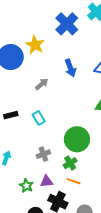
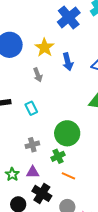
yellow star: (35, 45) -> (44, 47), moved
gray arrow: (42, 84) -> (38, 75), turned 104
orange line: (74, 181) -> (68, 176), moved

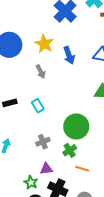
green star: (12, 174) -> (31, 182), moved

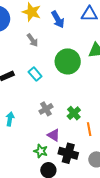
green circle: (76, 126) -> (68, 61), moved
purple triangle: (46, 169) -> (54, 135), turned 48
orange line: (82, 169) -> (89, 129), turned 72

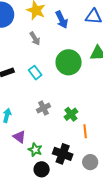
purple triangle: (54, 135) -> (19, 137), moved

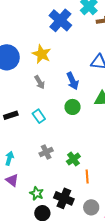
blue arrow: (62, 20) -> (73, 81), moved
green circle: (69, 62) -> (73, 107), size x0.6
purple triangle: (19, 137) -> (12, 180), moved

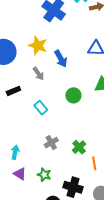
blue arrow: (73, 81) -> (61, 59), moved
black rectangle: (11, 115) -> (13, 91), moved
green star: (37, 193) -> (44, 175), moved

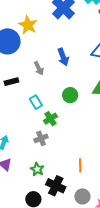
yellow star: (38, 45) -> (28, 25), moved
green cross: (79, 147) -> (50, 119), moved
green star: (44, 175) -> (37, 169), moved

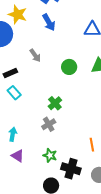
blue arrow: (63, 57) -> (49, 22), moved
green circle: (70, 95) -> (69, 67), moved
cyan rectangle: (36, 102) -> (14, 93), moved

